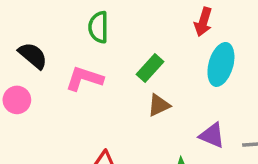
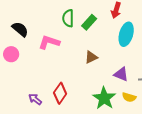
green semicircle: (99, 27) -> (68, 18), moved
green rectangle: (150, 68) -> (89, 22), moved

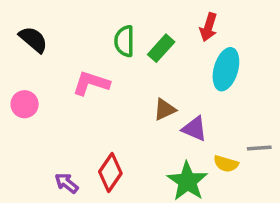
black semicircle: (20, 29) -> (33, 39), moved
purple triangle: (121, 74) -> (194, 129), moved
yellow semicircle: (129, 97) -> (226, 164), moved

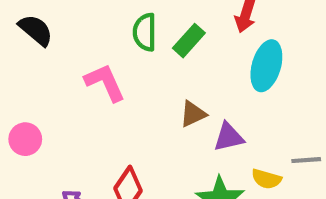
pink L-shape: (91, 83) -> (105, 83), turned 48
pink circle: (25, 104) -> (25, 139), moved
purple triangle: (194, 129) -> (229, 137), turned -36

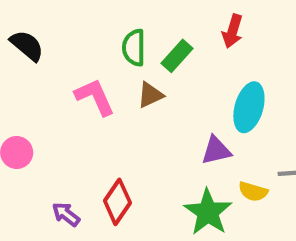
cyan ellipse: (266, 66) -> (249, 107), moved
brown triangle: (193, 114) -> (150, 95), moved

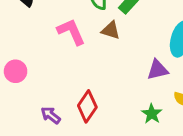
brown triangle: (150, 95) -> (111, 30), turned 42
green star: (208, 212) -> (152, 114), size x0.6

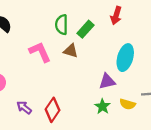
green star: (152, 114) -> (103, 106), moved
purple arrow: (51, 115) -> (24, 108), moved

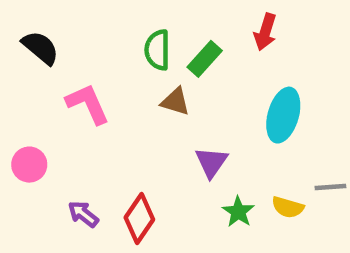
pink L-shape: (40, 52) -> (88, 104), moved
purple triangle: (107, 81) -> (211, 162), moved, turned -42

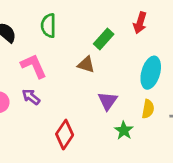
green semicircle: (157, 50) -> (48, 26), moved
yellow semicircle: (288, 207) -> (148, 109), moved, turned -96
purple arrow: (83, 214) -> (31, 97), moved

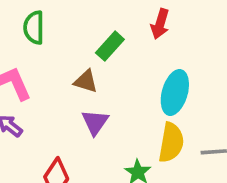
purple triangle: (108, 101) -> (95, 122), moved
yellow semicircle: (148, 109) -> (171, 143), size x1.5

